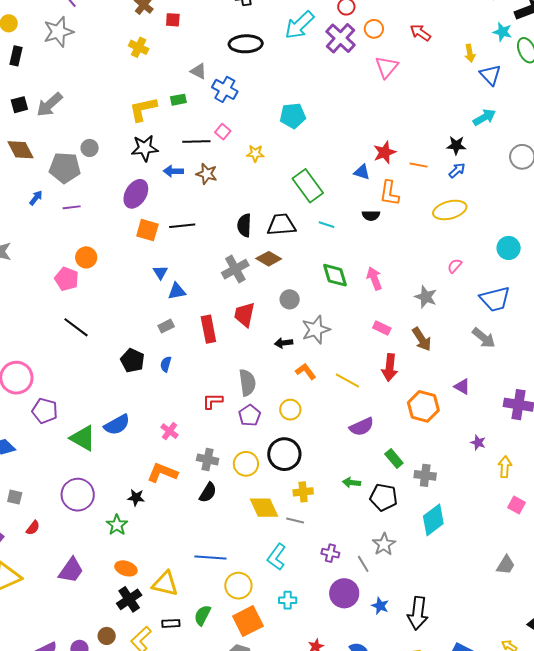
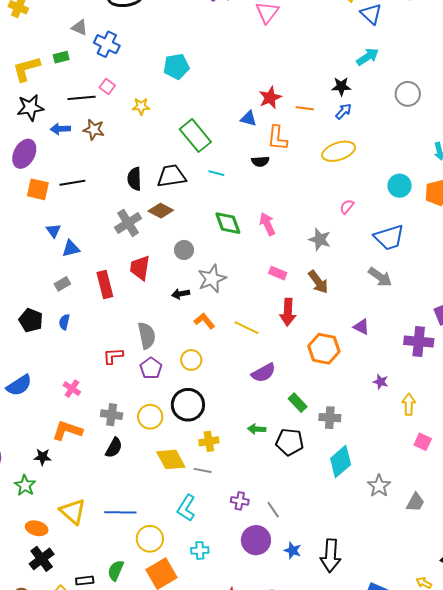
gray star: (384, 544) -> (379, 486), moved
yellow triangle: (165, 584) -> (73, 511), moved, turned 32

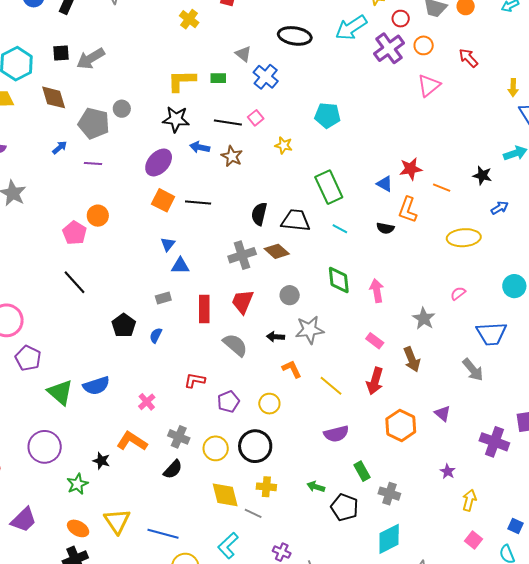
blue arrow: (343, 111) -> (500, 208), moved
gray semicircle: (147, 335) -> (235, 345), moved, turned -52

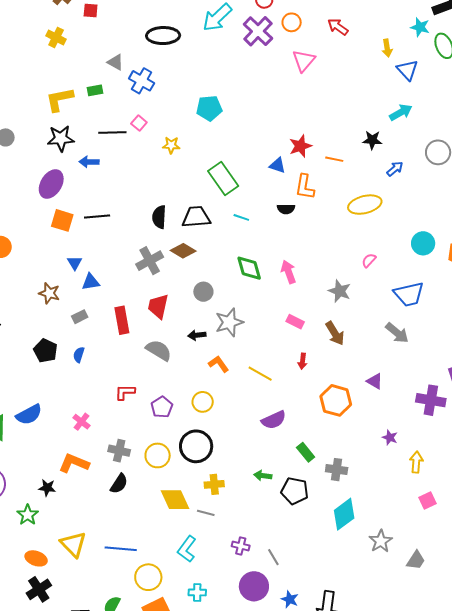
brown star: (232, 156) -> (49, 293), moved
red arrow: (375, 381) -> (302, 361), size x0.6
pink square: (474, 540) -> (427, 500), turned 36

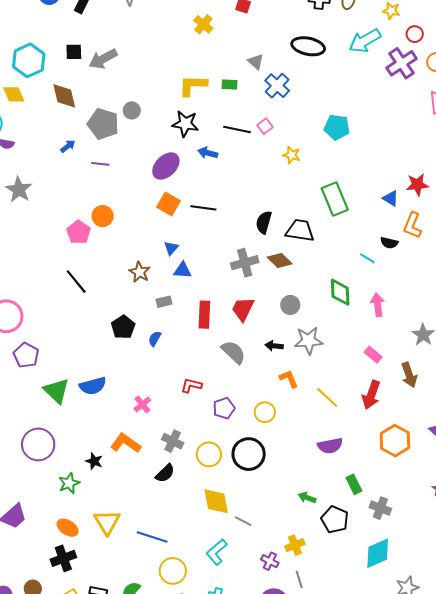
cyan line: (241, 217) -> (367, 258), moved
red arrow: (302, 361) -> (371, 395), size x1.8
yellow cross: (214, 484) -> (295, 545), moved, turned -30

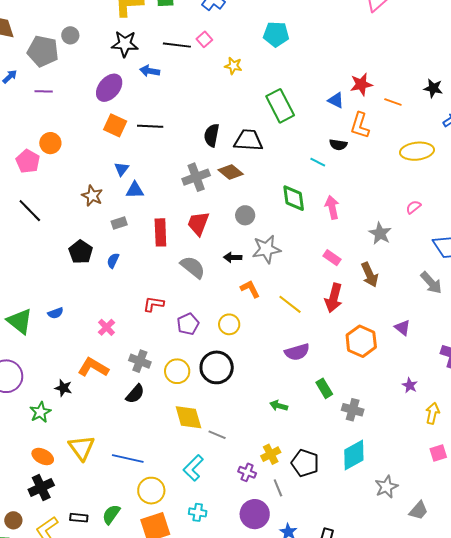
blue semicircle: (93, 386) -> (55, 313), size x0.6
black pentagon: (335, 520) -> (305, 463), moved

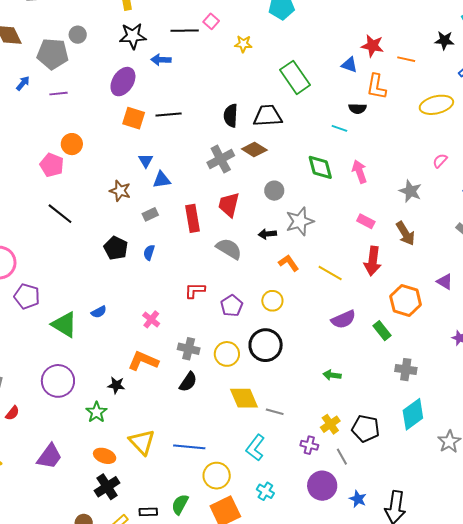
red star: (361, 84) -> (373, 46), turned 30
green rectangle: (324, 388) -> (382, 331), moved
cyan cross: (198, 512) -> (265, 491), turned 30

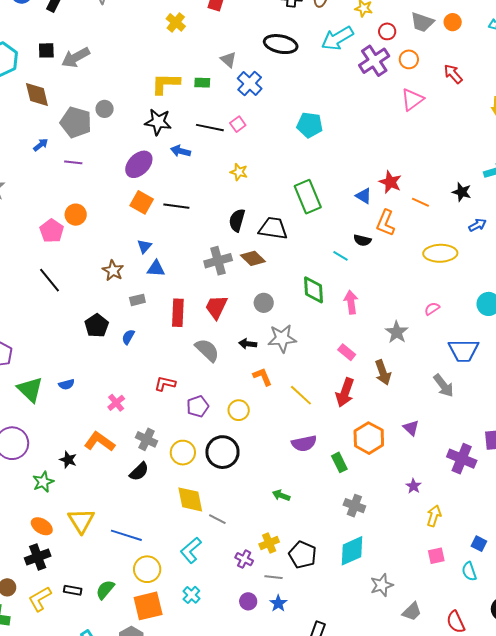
yellow star: (243, 44) -> (239, 172), moved
gray line: (342, 457) -> (274, 577), turned -66
purple circle: (322, 486) -> (248, 601), size x0.6
blue star: (358, 499) -> (278, 603), moved

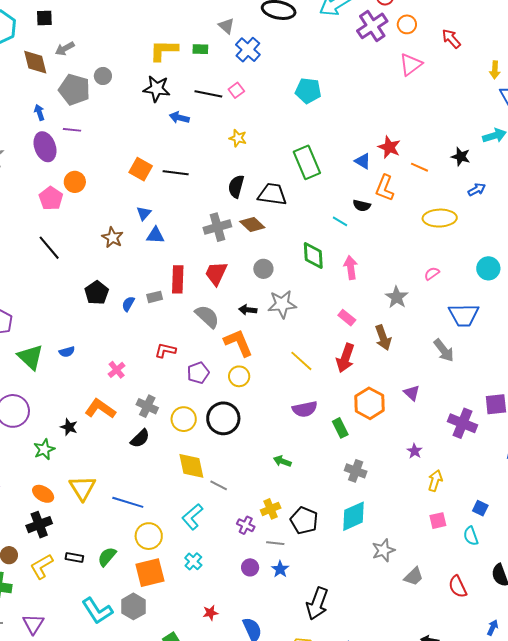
gray arrow: (76, 57) -> (65, 49), moved, size x0.7
blue arrow: (41, 145) -> (39, 112), turned -70
purple ellipse: (139, 164) -> (45, 147), moved, turned -64
gray rectangle: (137, 300) -> (155, 297), moved
orange L-shape: (262, 377) -> (238, 343), moved, size x1.5

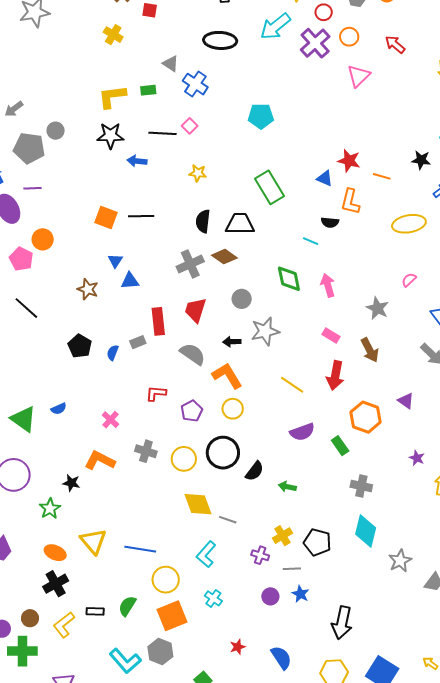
black semicircle: (140, 438) -> (255, 471), moved
cyan diamond: (353, 516) -> (366, 531), turned -44

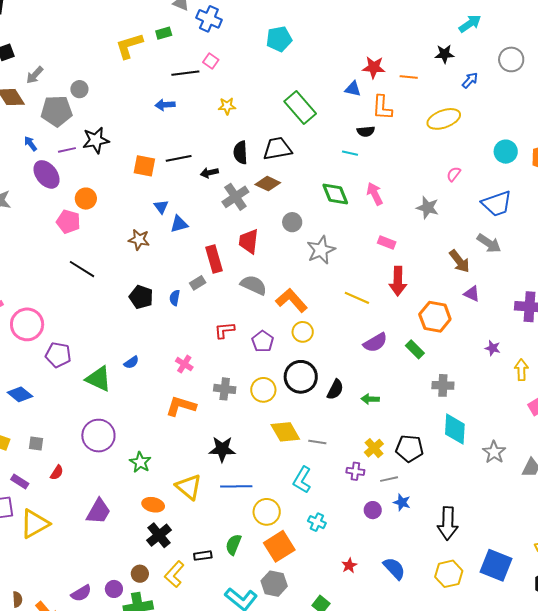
black star: (110, 136) -> (96, 140), moved
black arrow: (232, 342) -> (209, 173), moved
brown arrow: (370, 350) -> (459, 261), moved
black star: (71, 483) -> (222, 449), moved, size x1.5

